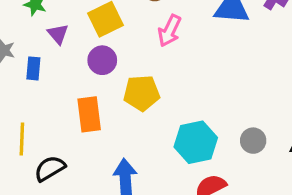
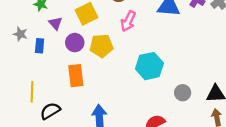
purple circle: (102, 60) -> (75, 43), moved
yellow pentagon: (142, 93) -> (101, 46), moved
cyan hexagon: (196, 142) -> (149, 66), moved

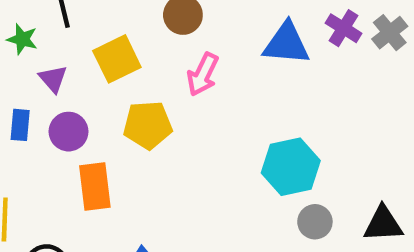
purple circle: (75, 43) -> (69, 132), moved
cyan hexagon: (149, 66) -> (291, 167), moved

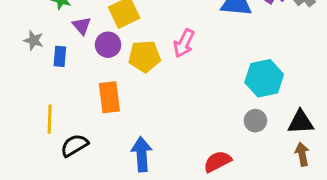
pink arrow: (203, 74) -> (184, 43), moved
purple circle: (69, 132) -> (108, 45), moved
cyan hexagon: (291, 167) -> (264, 78), moved

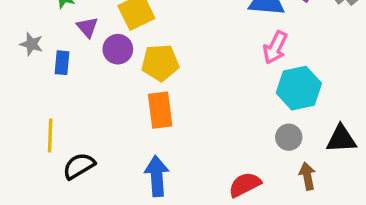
pink arrow: (184, 43) -> (275, 48), moved
orange rectangle: (109, 97) -> (160, 110), moved
brown arrow: (302, 154) -> (307, 176), moved

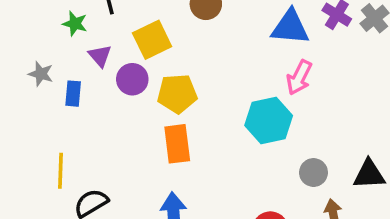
cyan hexagon: (299, 88) -> (269, 120), moved

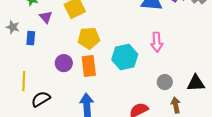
pink arrow: (299, 77) -> (157, 42), moved, turned -30
purple circle: (132, 79) -> (64, 63), moved
cyan hexagon: (269, 120) -> (125, 57), moved

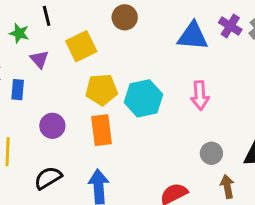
cyan hexagon: (125, 57) -> (143, 98), moved
purple circle: (64, 63) -> (52, 126), moved
black semicircle: (41, 99) -> (48, 178), moved

